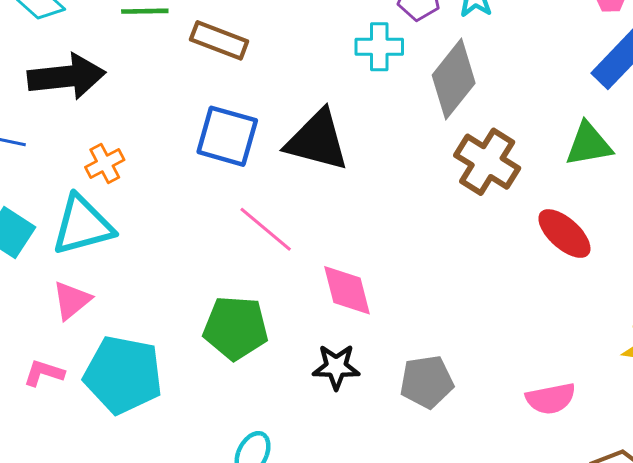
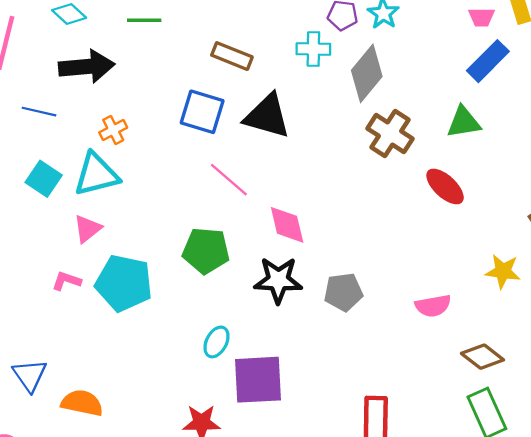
brown rectangle: (219, 40) -> (232, 56), moved
black star: (336, 367) -> (278, 280), size x1.4

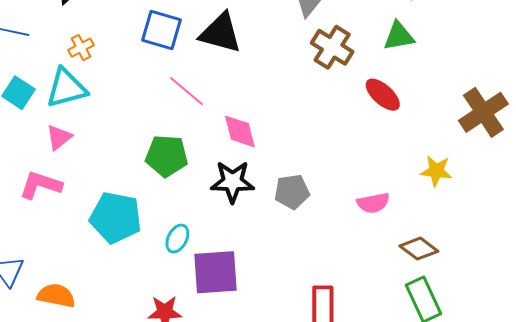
pink L-shape: (66, 281) -> (41, 185), size x1.6
cyan pentagon: (124, 283) -> (116, 218), moved

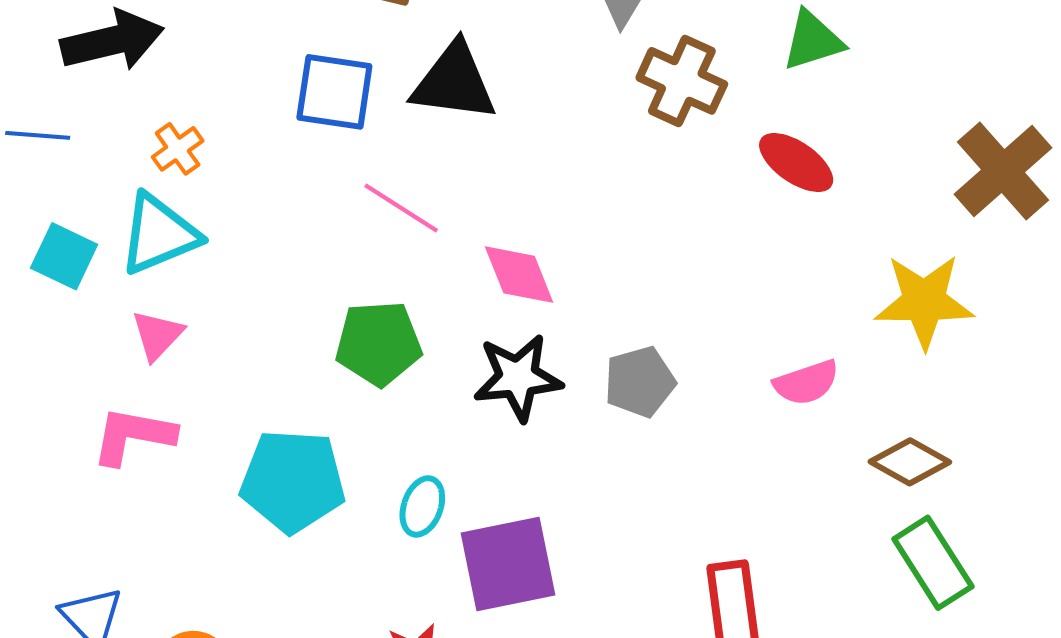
yellow star: (436, 171) -> (924, 301), size x1.5

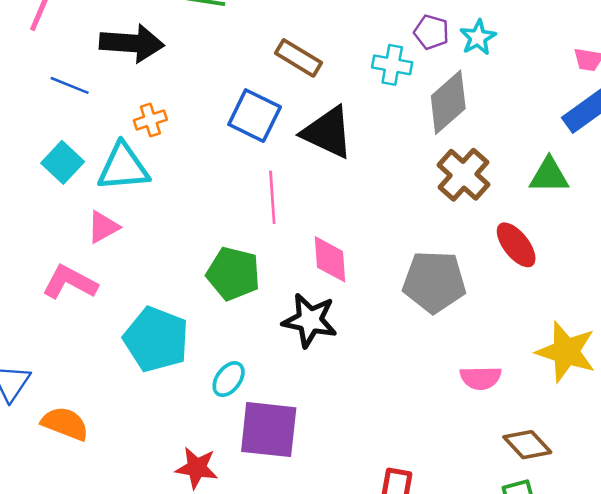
pink line: (401, 208) -> (272, 197), turned 36
gray pentagon: (640, 382) -> (434, 282), moved, size x1.4

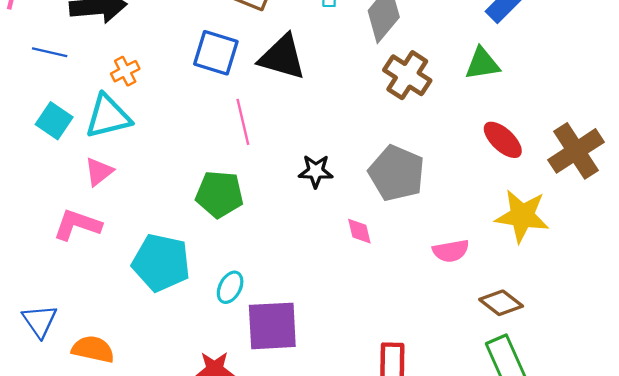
red ellipse: (516, 245) -> (503, 140), moved
pink diamond: (330, 259) -> (359, 231), moved, size x0.7
gray pentagon: (434, 282) -> (397, 173), turned 30
black star: (310, 320) -> (316, 171), moved, size x0.7

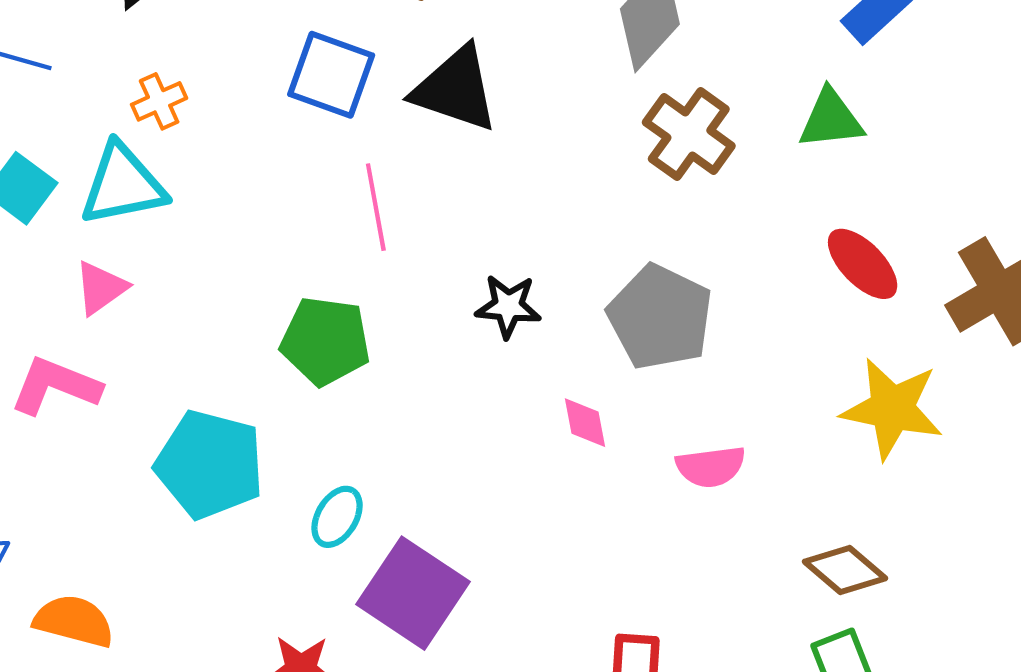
pink semicircle: (451, 251) -> (711, 467), moved
purple square: (272, 326) -> (413, 593), turned 34

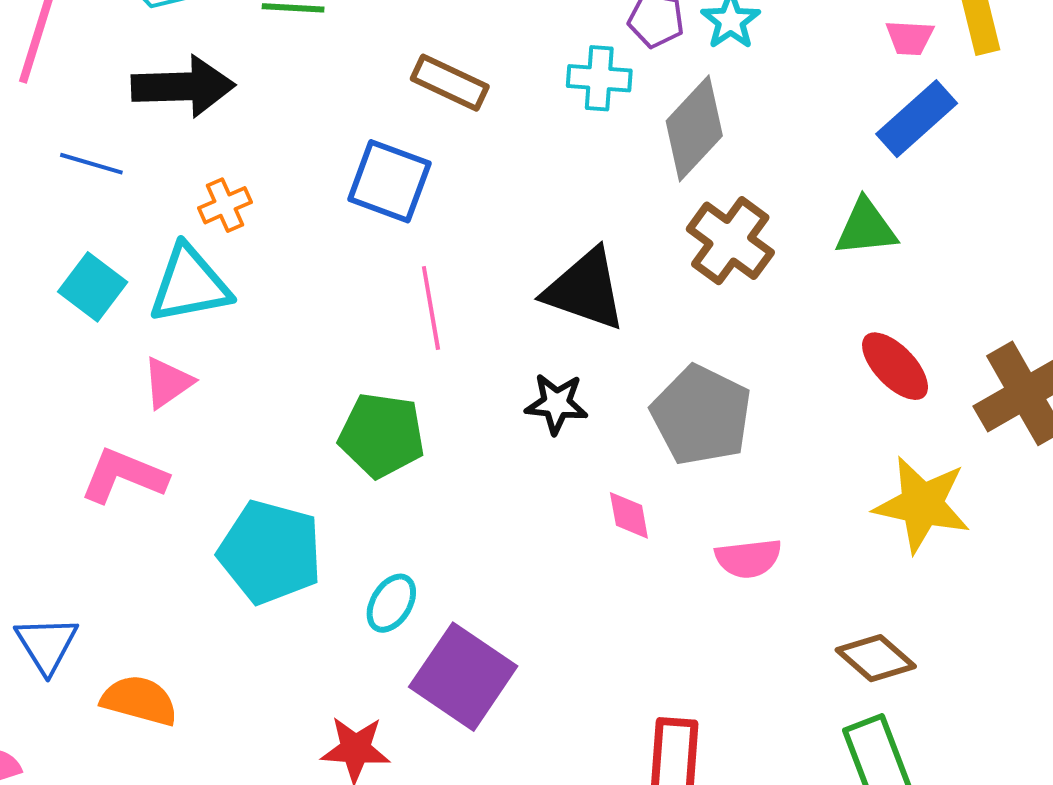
black triangle: (455, 89) -> (585, 290), moved

